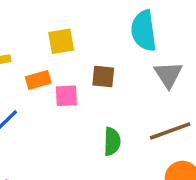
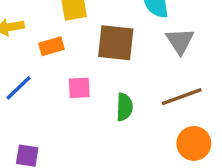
brown square: (103, 76) -> (116, 43), size x1.6
pink square: (66, 96) -> (79, 88), moved

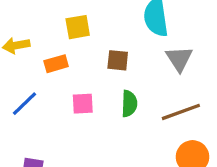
brown square: (116, 43) -> (118, 60), size x0.6
green semicircle: (124, 107) -> (129, 104), moved

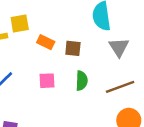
yellow square: (78, 27) -> (20, 24), moved
orange rectangle: (56, 64) -> (46, 42), moved, turned 42

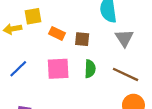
pink square: (47, 81) -> (58, 69), size x1.5
brown line: (120, 87) -> (125, 74), turned 45

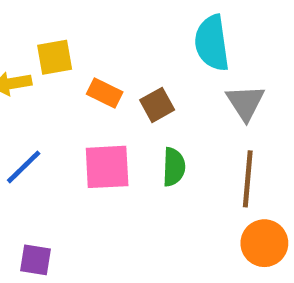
brown square: (82, 39) -> (157, 105), turned -35
brown line: (125, 74) -> (248, 179), turned 70

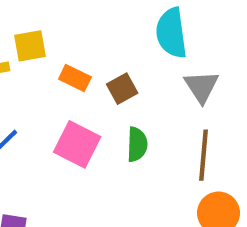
pink square: (107, 167) -> (77, 144), turned 30

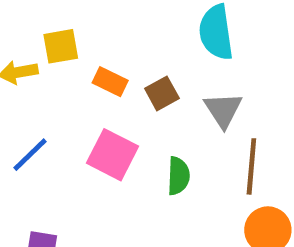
gray triangle: (201, 87) -> (223, 110), moved
green semicircle: (137, 144) -> (178, 176), moved

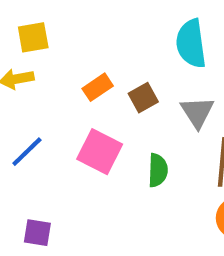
yellow square: (61, 46) -> (33, 37), moved
orange rectangle: (110, 82) -> (98, 87), turned -60

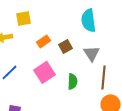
yellow square: (33, 37) -> (24, 18), moved
pink square: (100, 152) -> (44, 72), turned 30

